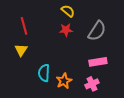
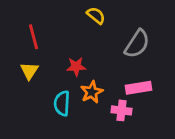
red star: (66, 30) -> (76, 67), moved
orange star: (64, 81) -> (92, 92), moved
pink cross: (92, 84) -> (121, 110), moved, turned 32

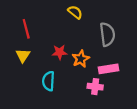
gray semicircle: (137, 44) -> (107, 34), turned -40
orange star: (92, 92) -> (81, 59), moved

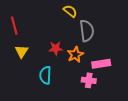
red line: (26, 29) -> (14, 26), moved
gray semicircle: (107, 34) -> (87, 31), moved

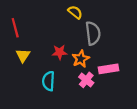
pink cross: (89, 80) -> (86, 80), moved, turned 32

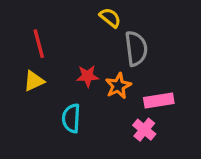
red line: (15, 28) -> (39, 44), moved
yellow triangle: (23, 55) -> (34, 81), turned 32
pink cross: (86, 80) -> (144, 130), moved

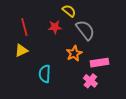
gray semicircle: (136, 48) -> (85, 30), turned -30
red star: (87, 76) -> (55, 27), moved

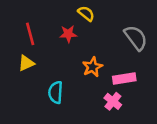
gray semicircle: (85, 30) -> (136, 38), moved

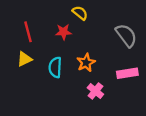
pink rectangle: (124, 78) -> (127, 73), moved
cyan semicircle: (56, 92) -> (55, 67), moved
pink cross: (113, 101) -> (95, 91), moved

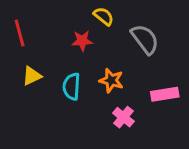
red line: (28, 32) -> (20, 33), moved
gray semicircle: (126, 35) -> (145, 39), moved
orange star: (86, 63) -> (111, 80), turned -30

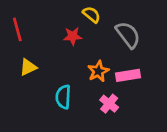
orange star: (111, 80) -> (98, 71), turned 30
cyan semicircle: (72, 87) -> (63, 97), moved
pink rectangle: (165, 94) -> (128, 75), moved

